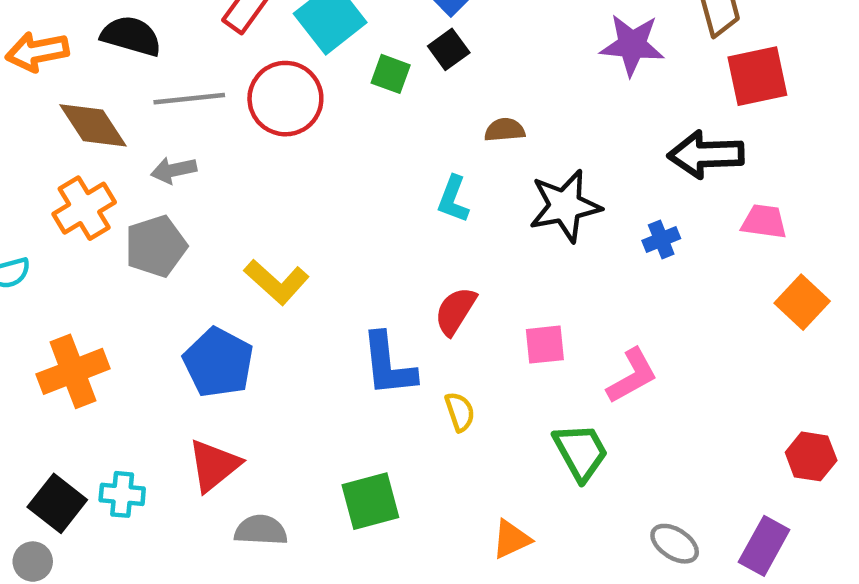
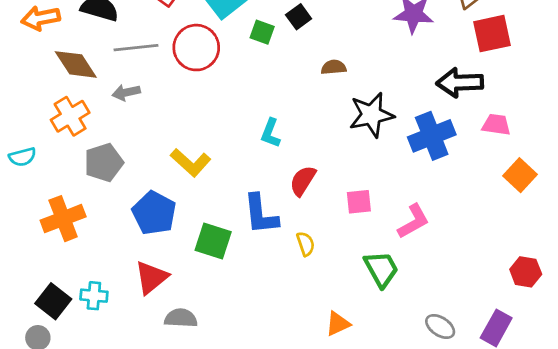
cyan L-shape: (453, 199) -> (271, 133), moved
blue cross: (661, 239) -> (432, 136), size x2.0
gray pentagon: (156, 246) -> (104, 163), moved
green square: (370, 501) -> (213, 241), moved, turned 33

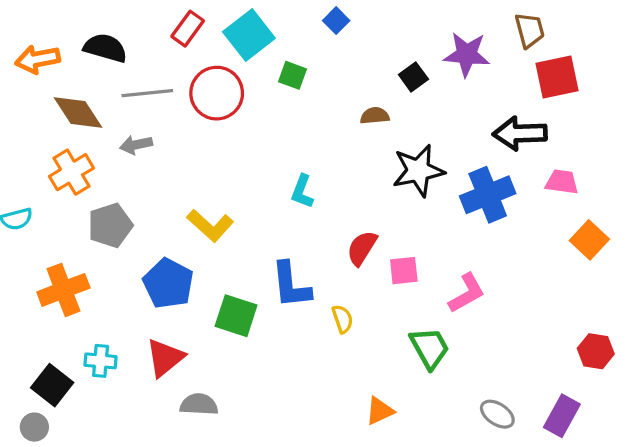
black square: (299, 17) -> (413, 77), moved
red semicircle: (303, 181) -> (362, 248), moved
cyan cross: (94, 296) -> (101, 361), moved

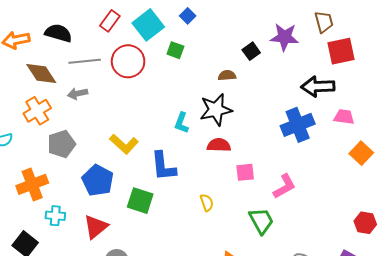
blue square: (336, 21) -> (188, 16), moved
black star: (418, 171) -> (216, 110), moved
red semicircle: (362, 248) -> (219, 145), moved, turned 60
blue L-shape: (291, 285) -> (163, 166), moved
cyan cross: (101, 361) -> (55, 216), moved

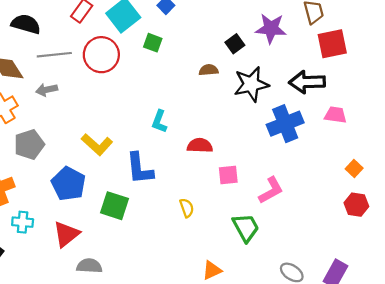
black star: (216, 110) -> (251, 84), moved
orange square: (361, 153) -> (354, 168), moved, size x0.7
red hexagon: (365, 223) -> (356, 205), moved

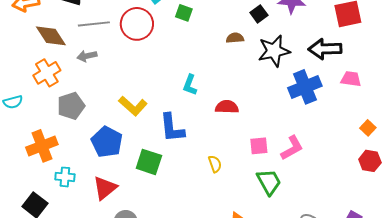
pink square: (228, 175) -> (259, 146), moved

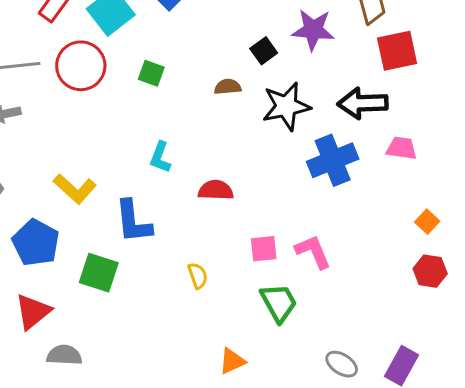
green square: (184, 13) -> (151, 73), moved
pink L-shape: (292, 148) -> (313, 252), turned -84

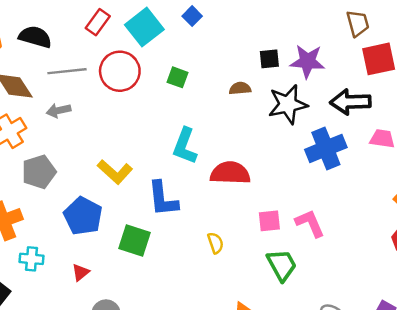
purple star: (313, 30) -> (307, 61), moved
black square: (264, 51) -> (269, 59), turned 30
cyan L-shape: (160, 157) -> (185, 146), size x1.4
red semicircle: (216, 190) -> (230, 173), size x1.4
red triangle: (33, 312) -> (81, 272), size x0.6

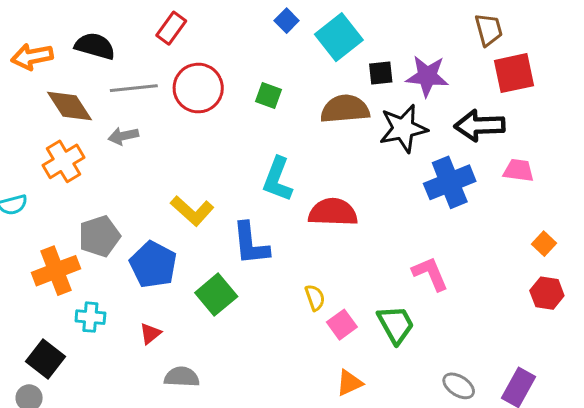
cyan square: (144, 27) -> (339, 37), moved
brown semicircle: (240, 88) -> (345, 109), size x1.8
gray pentagon: (39, 172) -> (99, 236), moved
pink square: (269, 221) -> (342, 325), moved, turned -30
green square: (135, 240) -> (216, 295), turned 32

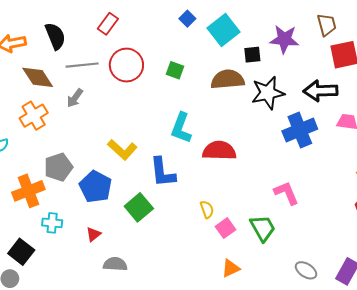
black semicircle: (95, 46) -> (55, 36), turned 52
purple star: (427, 76) -> (284, 39), moved
gray arrow: (123, 136) -> (75, 98), turned -42

